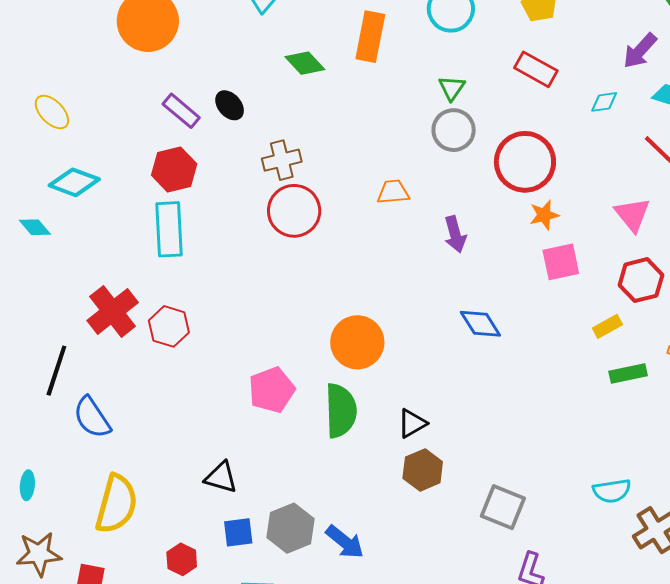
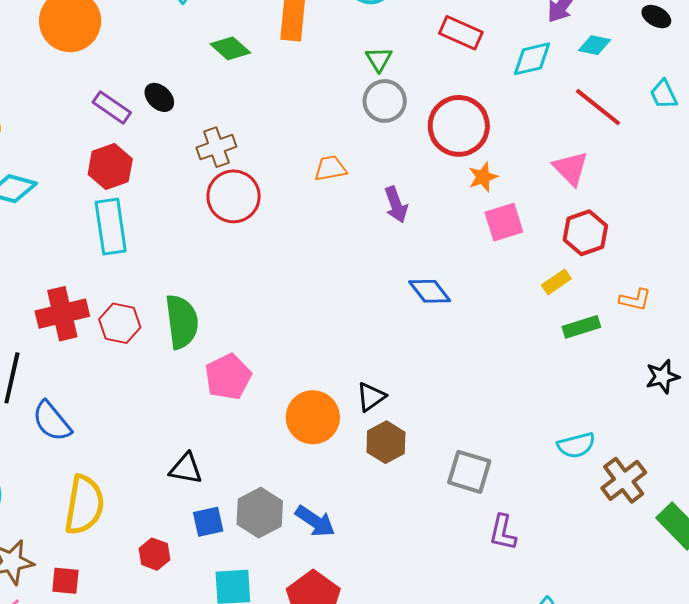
cyan diamond: (604, 102) -> (532, 59), size x1.5
red cross: (113, 311) -> (62, 314), turned 30
orange circle: (357, 342) -> (313, 417), moved
green semicircle: (341, 411) -> (182, 322), moved

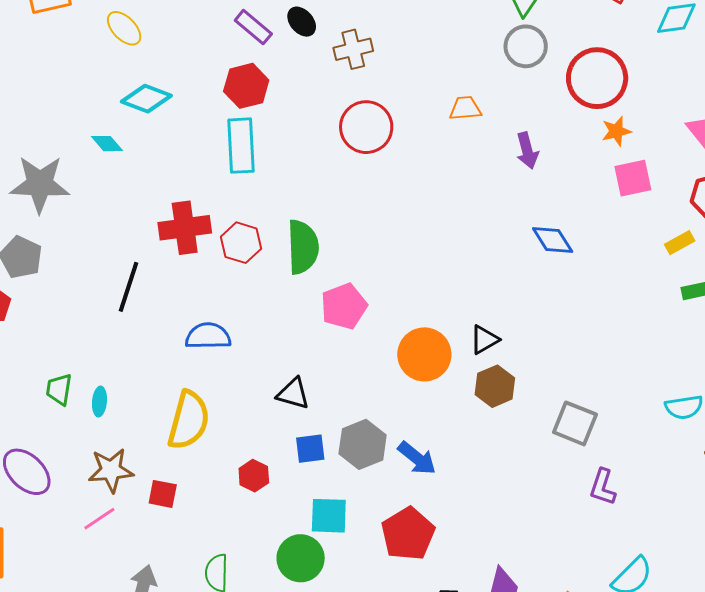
brown cross: (216, 147) -> (353, 49), moved
blue semicircle: (52, 421) -> (208, 336), moved, turned 123

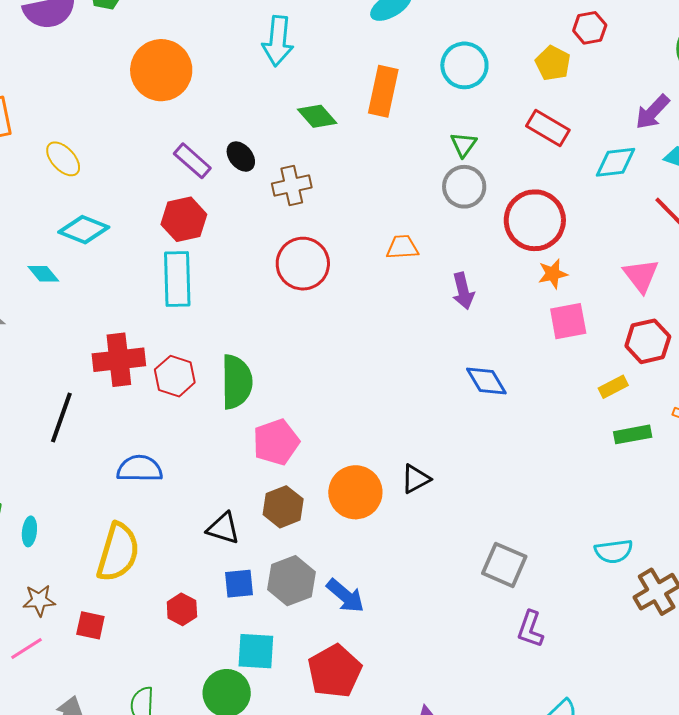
brown hexagon: (495, 386) -> (283, 507), moved
brown star: (111, 470) -> (39, 600), size x0.7

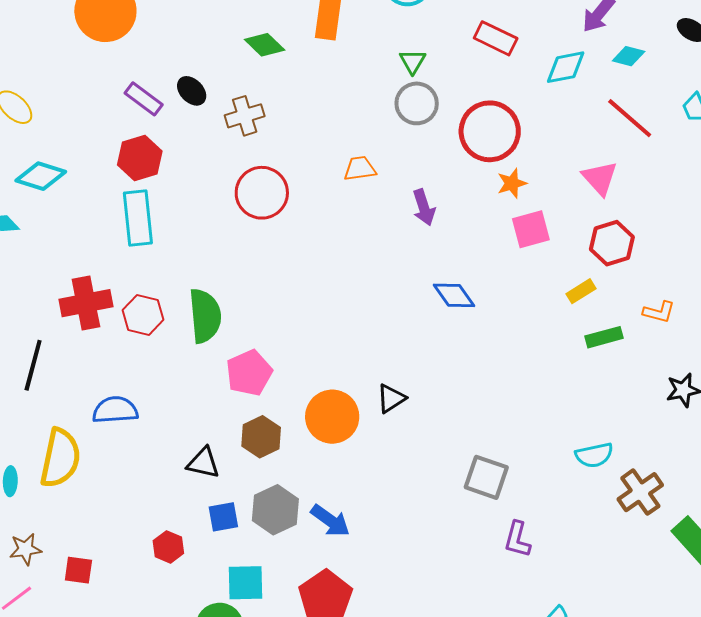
yellow semicircle: (118, 552) -> (60, 458), moved

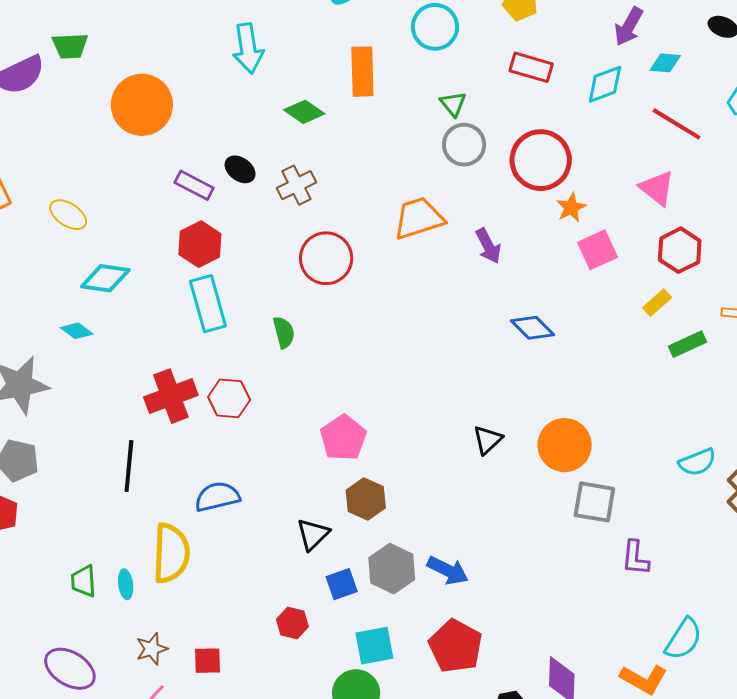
orange trapezoid: (360, 169) -> (419, 218), size x1.6
green semicircle: (205, 316) -> (284, 332), moved, size x0.6
orange circle: (332, 417) -> (565, 445), moved
black triangle: (203, 463) -> (313, 534), turned -48

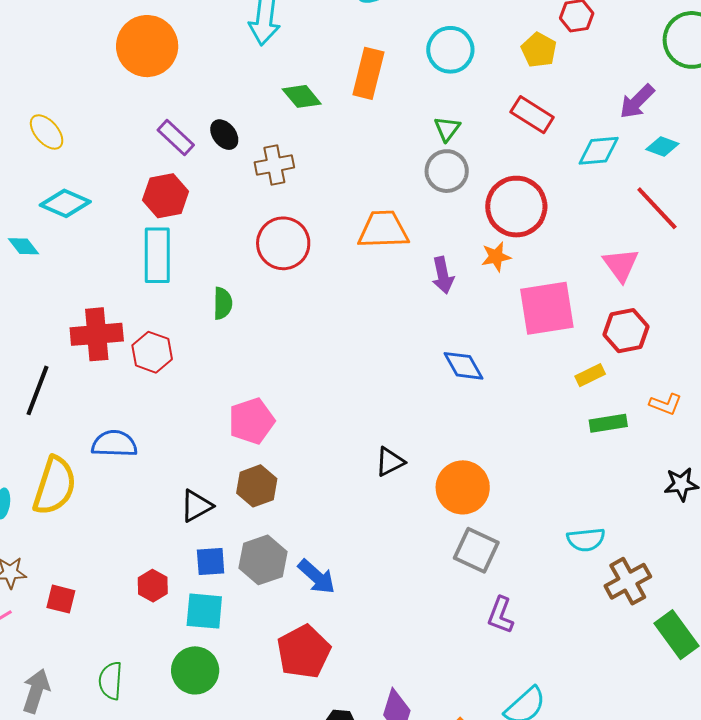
orange star: (571, 208) -> (496, 257), moved
pink square: (597, 250) -> (547, 308), size x1.5
cyan square: (374, 646) -> (204, 611), moved

